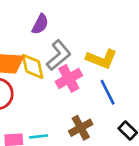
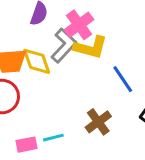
yellow L-shape: (102, 59) -> (91, 47), moved
pink cross: (69, 78) -> (79, 25), moved

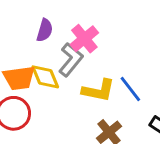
yellow L-shape: (91, 47) -> (98, 90), moved

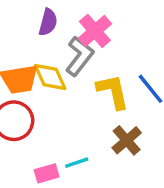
yellow L-shape: (98, 90) -> (113, 91), turned -112

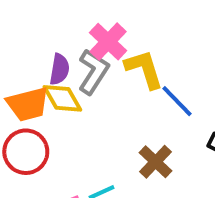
purple semicircle: (48, 22) -> (59, 69), moved
yellow L-shape: (113, 91) -> (144, 69), moved

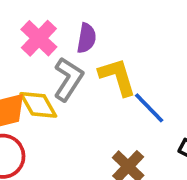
pink cross: (108, 42) -> (39, 38), moved
purple semicircle: (59, 69) -> (86, 38), moved

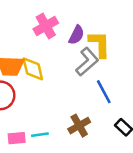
yellow L-shape: (117, 77) -> (100, 44), moved
gray L-shape: (68, 79) -> (87, 62), moved

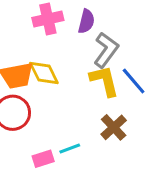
pink cross: (46, 26) -> (48, 19), turned 30
yellow L-shape: (100, 44) -> (104, 81), moved

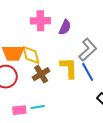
gray L-shape: (106, 50) -> (88, 50), moved
brown cross: (114, 127) -> (41, 74), moved

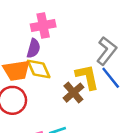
purple semicircle: (65, 27) -> (34, 48), moved
brown cross: (41, 74) -> (73, 93), moved

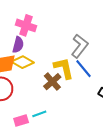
pink cross: (43, 26) -> (26, 25), turned 30
yellow diamond: (39, 69) -> (23, 62), turned -35

